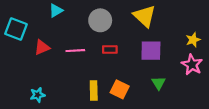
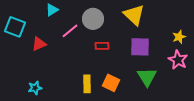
pink line: (75, 51) -> (70, 31), moved, turned -36
green triangle: (158, 83) -> (147, 77), size x1.5

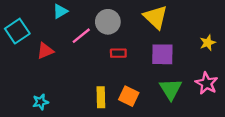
cyan square: (15, 27) -> (17, 31), turned 35
pink star: (178, 60) -> (207, 83), moved

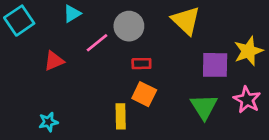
cyan square: (17, 31) -> (19, 21), moved
yellow star: (208, 43) -> (248, 51), size x1.5
purple square: (162, 54) -> (215, 65), moved
orange square: (129, 96) -> (144, 94), moved

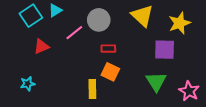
cyan square: (19, 21) -> (31, 16), moved
yellow star: (248, 51) -> (179, 23), moved
pink star: (247, 100) -> (189, 91), moved
cyan star: (48, 122) -> (28, 84), moved

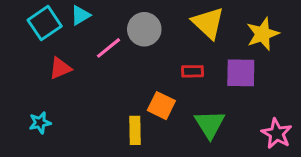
red rectangle: (108, 49) -> (193, 71), moved
green triangle: (156, 82) -> (210, 124), moved

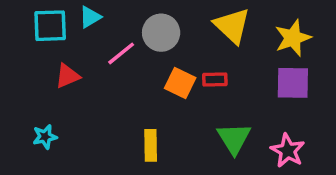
cyan square: (45, 23) -> (50, 26), turned 32
purple square: (241, 73) -> (293, 83), moved
orange square: (161, 106) -> (180, 83), moved
pink star: (277, 134) -> (288, 151), moved

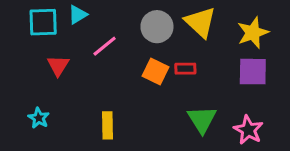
gray circle: (161, 33) -> (157, 27), moved
red triangle: (67, 76) -> (58, 66), turned -35
cyan star: (45, 137) -> (39, 118), turned -30
yellow rectangle: (151, 145) -> (108, 125), moved

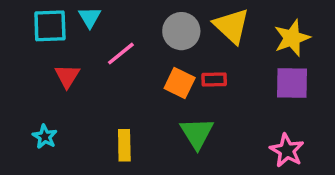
cyan triangle: (78, 15) -> (90, 17), turned -30
green triangle: (202, 119) -> (197, 133), moved

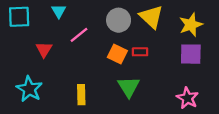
cyan square: (50, 26) -> (19, 17), moved
cyan star: (45, 137) -> (29, 89), size x1.6

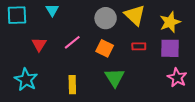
pink line: (79, 35) -> (72, 42), moved
red rectangle: (140, 52) -> (139, 46), moved
pink star: (187, 98) -> (177, 78), moved

